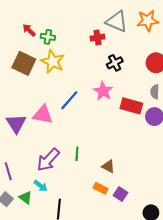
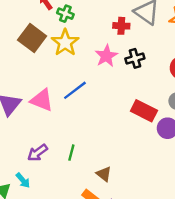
pink star: (103, 91) -> (106, 56), moved
purple arrow: (48, 160) -> (37, 153), size x0.7

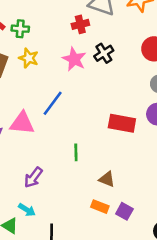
yellow star: (65, 43) -> (29, 58), size x0.7
red rectangle: (144, 111) -> (122, 123), moved
green line: (71, 153) -> (76, 152), moved

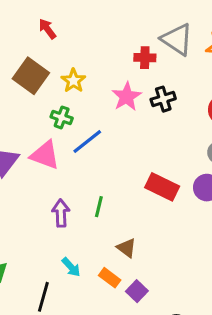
green cross: (20, 29) -> (62, 117), moved
purple arrow: (33, 178) -> (61, 213), moved, turned 125
cyan arrow: (27, 210) -> (71, 267), moved

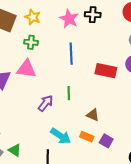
black cross: (163, 99) -> (93, 15), turned 35
blue line: (87, 141) -> (71, 54), moved, turned -40
purple arrow: (61, 213) -> (46, 103), turned 54
cyan arrow: (71, 267) -> (61, 136), size x1.5

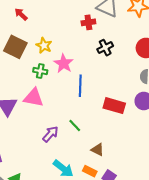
black cross: (93, 15) -> (105, 48), turned -35
pink star: (69, 19) -> (64, 64), moved
green line: (69, 93) -> (75, 126), turned -48

